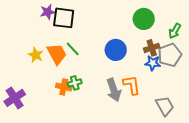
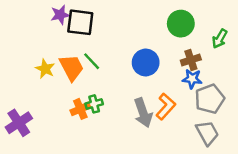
gray pentagon: (170, 55) -> (210, 99), moved
orange L-shape: (132, 85) -> (166, 106), turned 50
orange cross: (64, 87) -> (80, 109), turned -35

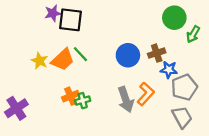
green circle: (181, 24) -> (174, 18), moved
brown cross: (191, 60) -> (157, 53), moved
orange trapezoid: (72, 68) -> (63, 60), turned 75
green cross: (94, 104) -> (83, 101), moved

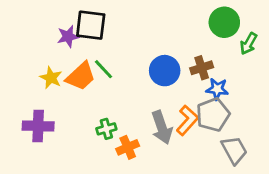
purple star: (53, 13) -> (68, 36), moved
gray pentagon: (184, 87) -> (213, 115), moved
orange cross: (70, 96) -> (128, 147), moved
purple cross: (16, 108) -> (38, 126), moved, turned 35

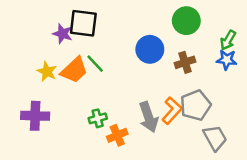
green circle: (224, 22) -> (186, 21), moved
purple star: (68, 36) -> (63, 34), turned 30
blue circle: (165, 71) -> (150, 49), moved
blue star: (217, 89) -> (227, 60), moved

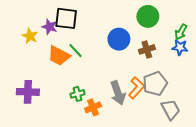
orange trapezoid: (74, 70) -> (59, 56), turned 70
yellow star: (47, 71) -> (30, 36), moved

